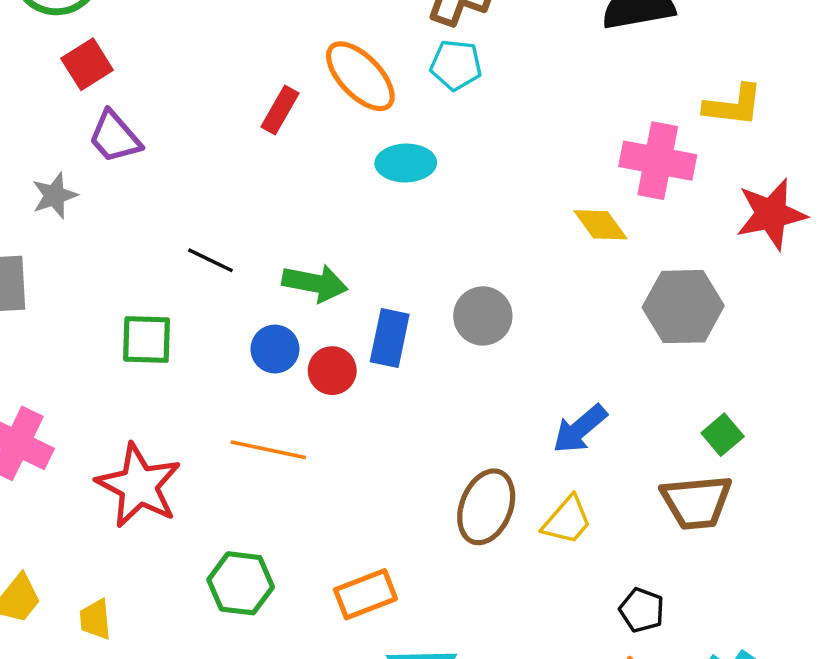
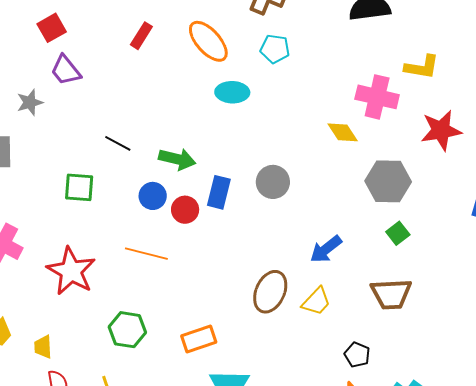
cyan pentagon: (456, 65) -> (275, 49), moved
red rectangle: (280, 110) -> (141, 36), moved
green square: (723, 435) -> (398, 233), moved

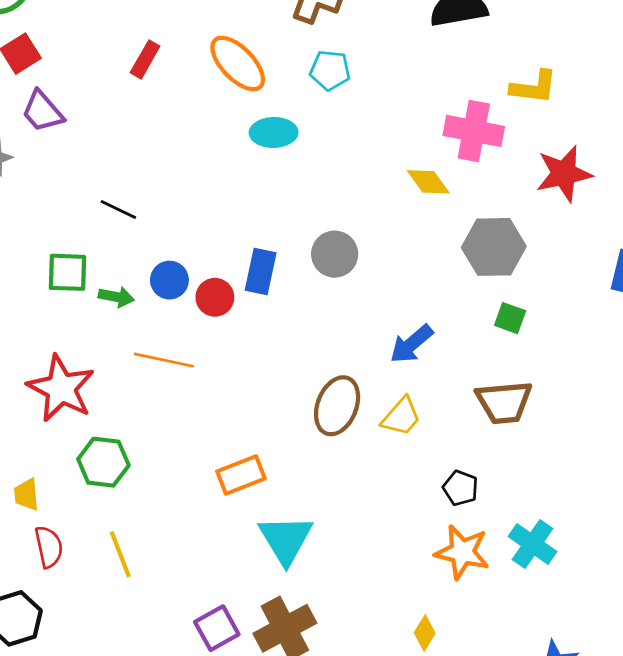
green arrow: (177, 159) -> (116, 297), moved, size x0.7
green square: (398, 233) -> (510, 318), turned -30
green hexagon: (127, 330) -> (103, 462), moved

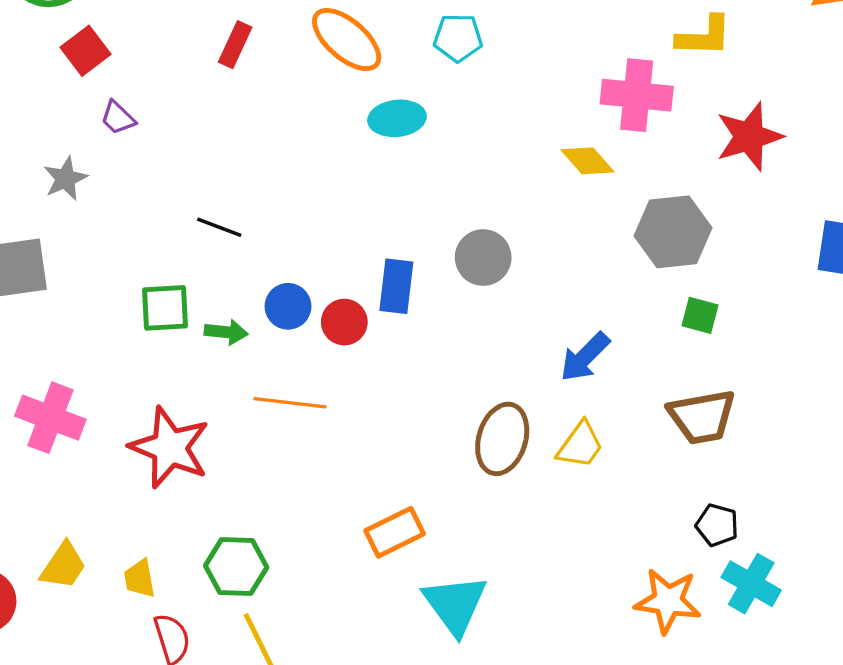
purple trapezoid: (42, 111) -> (118, 118), size x0.7
green hexagon: (103, 462) -> (236, 567), moved
black pentagon: (461, 488) -> (717, 525), moved

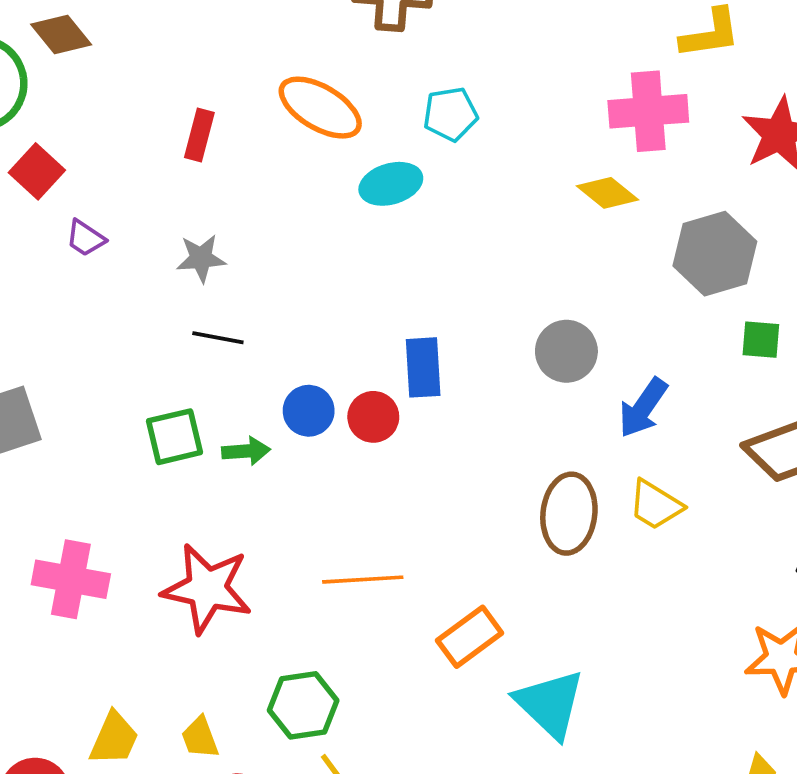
cyan pentagon: (458, 38) -> (450, 114), moved
gray star: (65, 179) -> (201, 258), moved, turned 30
gray circle: (483, 258) -> (566, 351), moved
orange line: (290, 403) -> (363, 580), moved
yellow trapezoid: (580, 445) -> (655, 505), turned 96

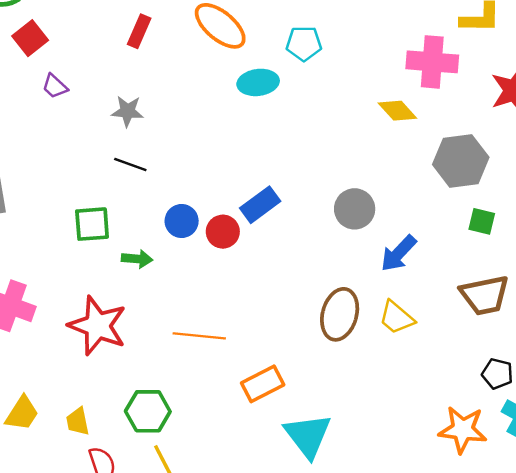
blue rectangle: (423, 367) -> (260, 205), turned 48
green arrow: (246, 451) -> (137, 259), moved

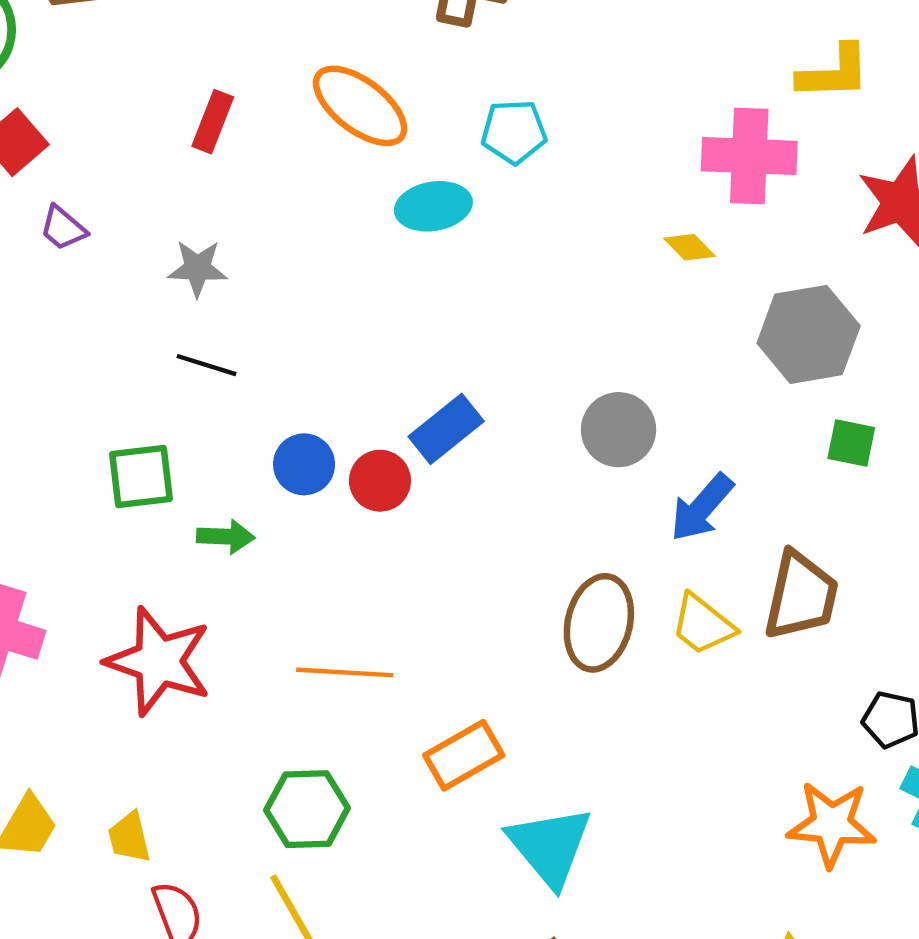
yellow diamond: (397, 111) -> (689, 247), size x0.7
brown trapezoid: (485, 295) -> (801, 596), moved, turned -64
green hexagon: (148, 411) -> (307, 809), moved

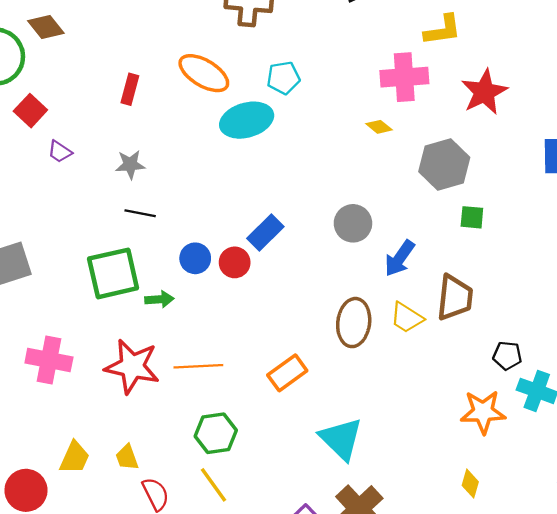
cyan ellipse: (433, 206) -> (247, 120), size x1.4
green square: (141, 476) -> (113, 273), size x1.5
orange line: (345, 672) -> (198, 366), moved
orange rectangle: (464, 755) -> (287, 373), moved

